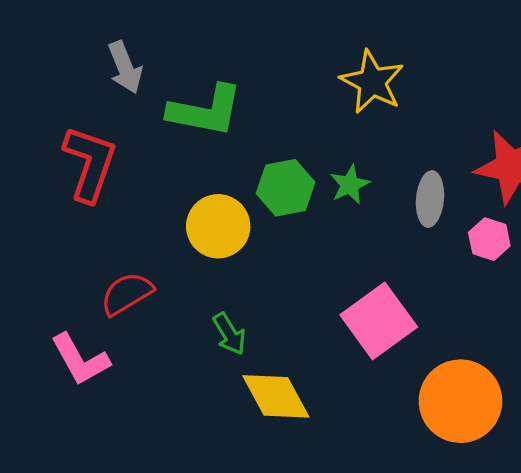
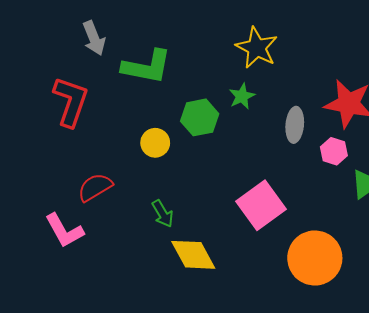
green star: (350, 185) -> (242, 96), moved
yellow circle: (218, 226) -> (155, 143), size x0.7

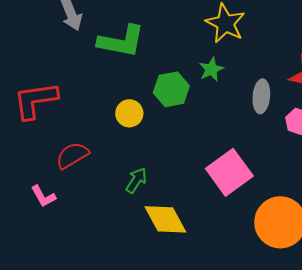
red L-shape: (71, 102) -> (35, 100), moved, turned -117
green arrow: (163, 214) -> (136, 180), turned -116
pink L-shape: (64, 231) -> (43, 196), size x0.7

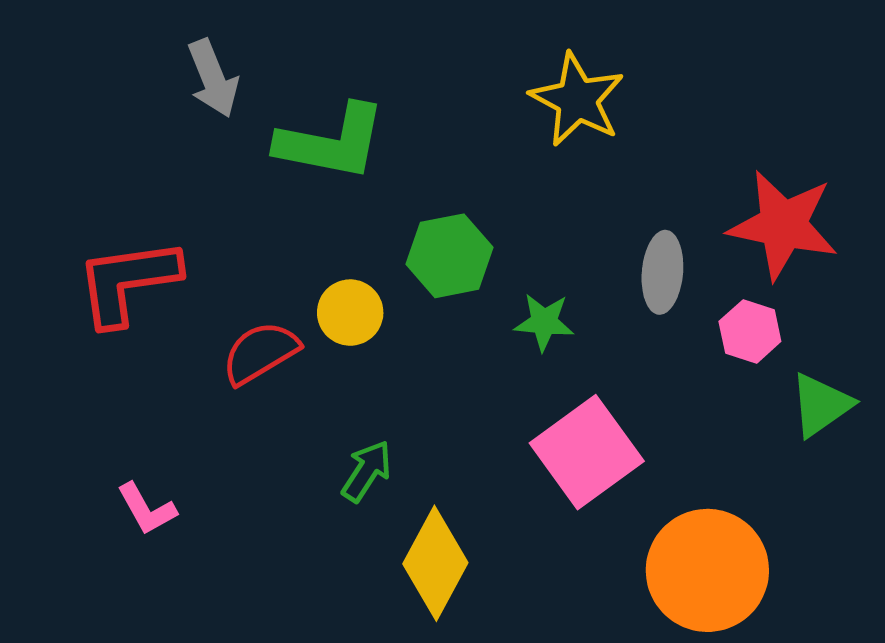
green star: (211, 69) -> (544, 322), moved, turned 30
red semicircle: (72, 155) -> (260, 353), moved
yellow diamond: (165, 219) -> (435, 563), turned 57

